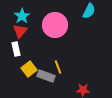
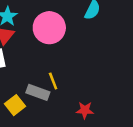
yellow square: (29, 69) -> (15, 105), moved

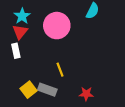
gray rectangle: (38, 92) -> (47, 90), moved

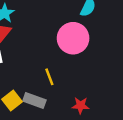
pink circle: (57, 26) -> (73, 38), moved

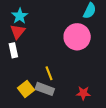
yellow line: (49, 77) -> (49, 73), moved

